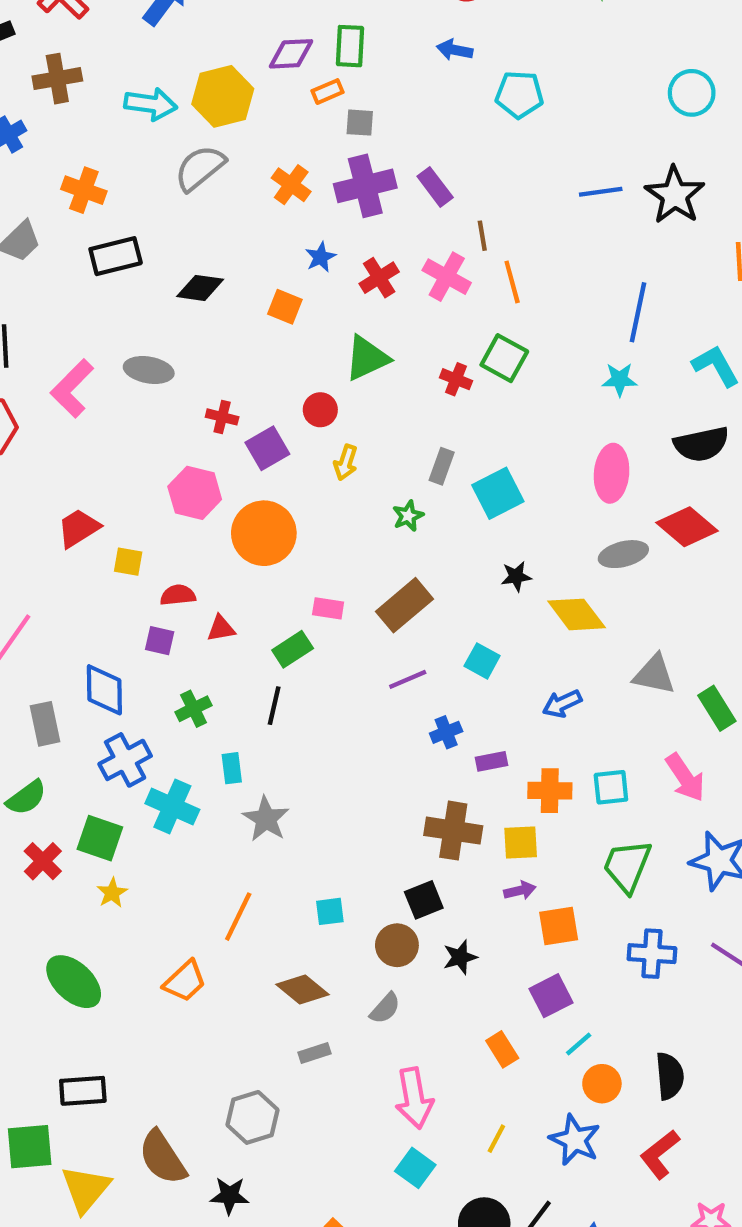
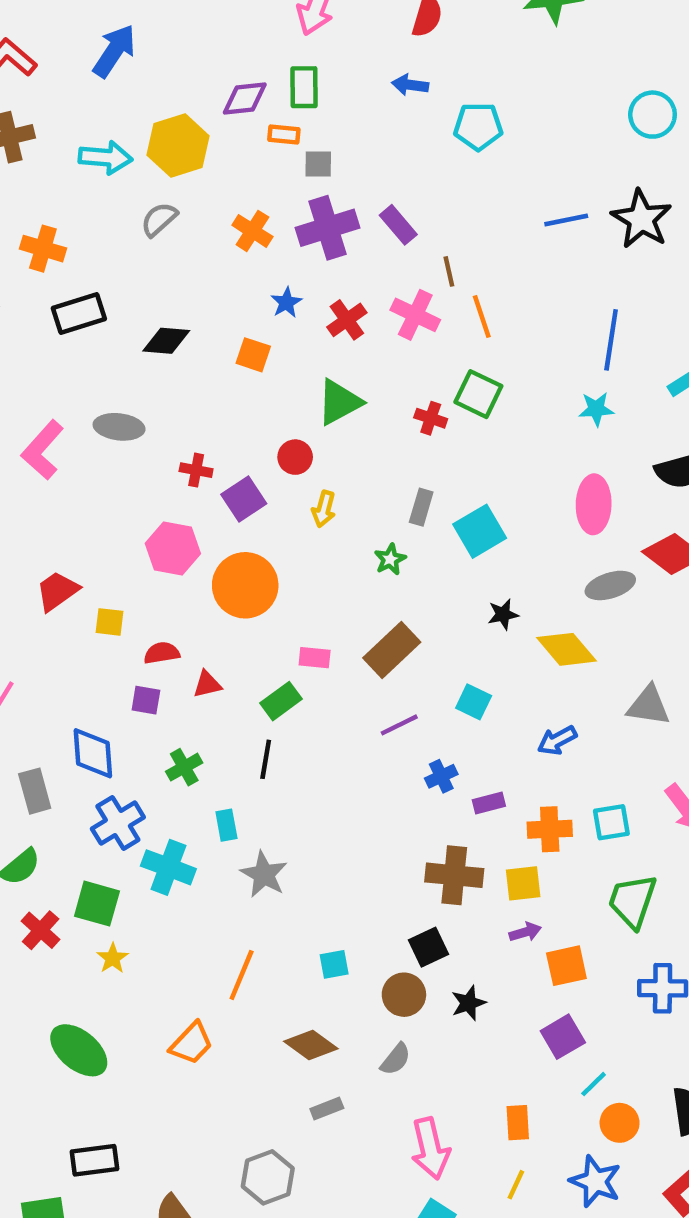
orange rectangle: (327, 92) -> (284, 134), turned 32
gray semicircle: (200, 168) -> (159, 219), size x0.7
orange rectangle: (502, 1049) -> (518, 1123), moved, turned 32

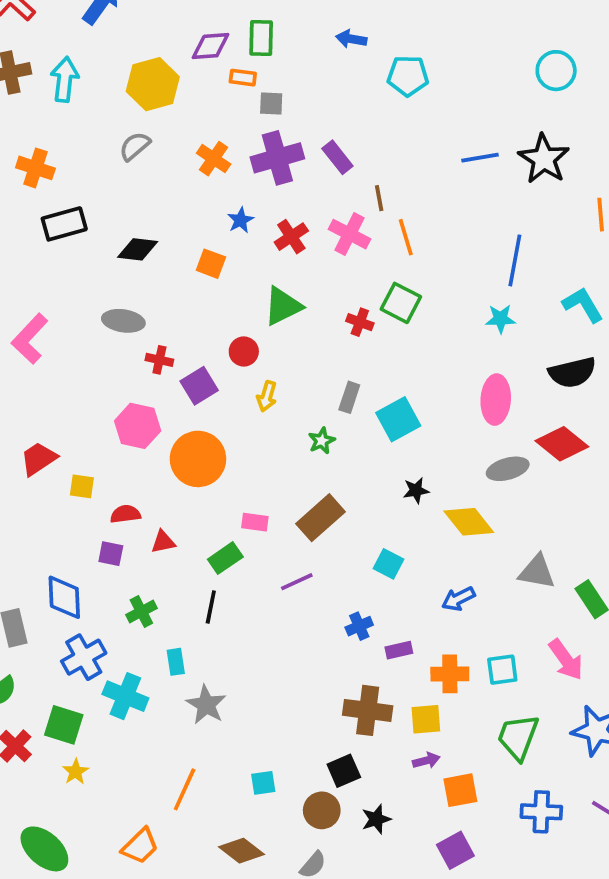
cyan arrow: (106, 157) -> (65, 79), moved, turned -90
gray ellipse: (119, 427) -> (123, 321), moved
purple line: (399, 725) -> (297, 582), moved

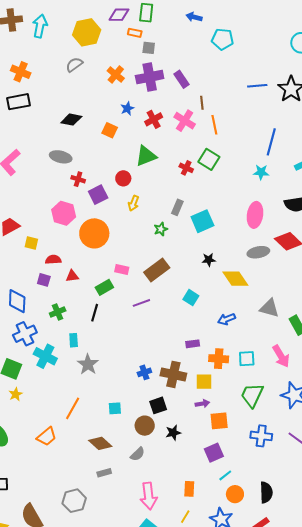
black rectangle: (64, 224) -> (18, 102), moved
blue cross: (359, 626) -> (144, 372), moved

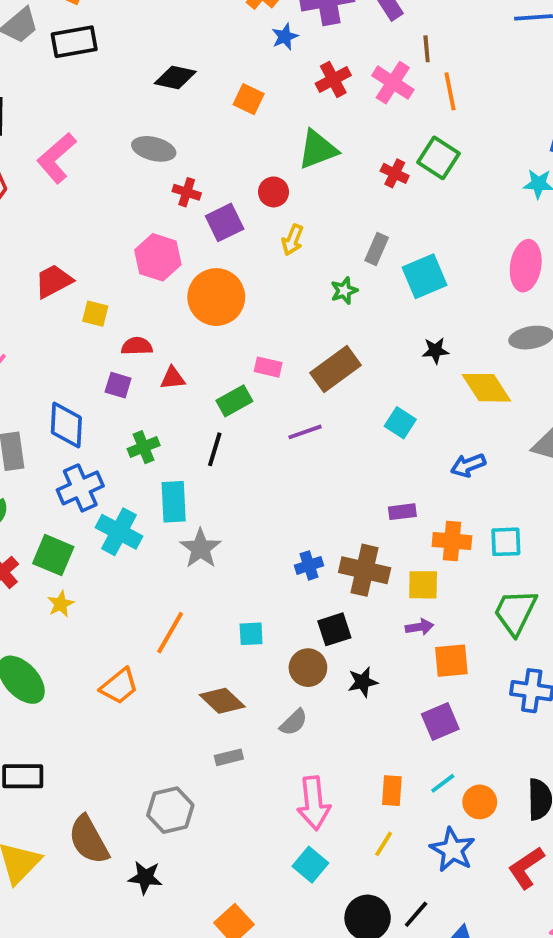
blue star: (127, 108) -> (285, 37), moved
cyan rectangle: (74, 340) -> (174, 502), size x1.5
cyan line: (225, 475) -> (443, 783), moved

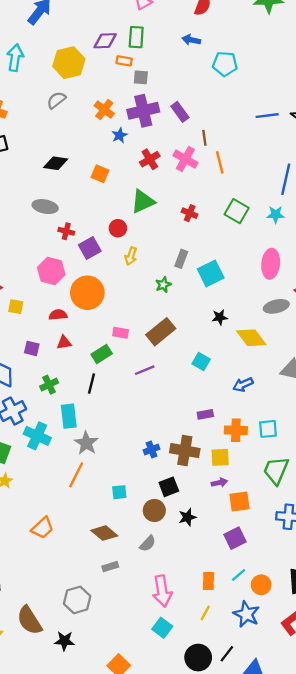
green square: (438, 158) -> (237, 211), moved
red semicircle: (137, 346) -> (58, 315), moved
orange line: (170, 633) -> (76, 475), moved

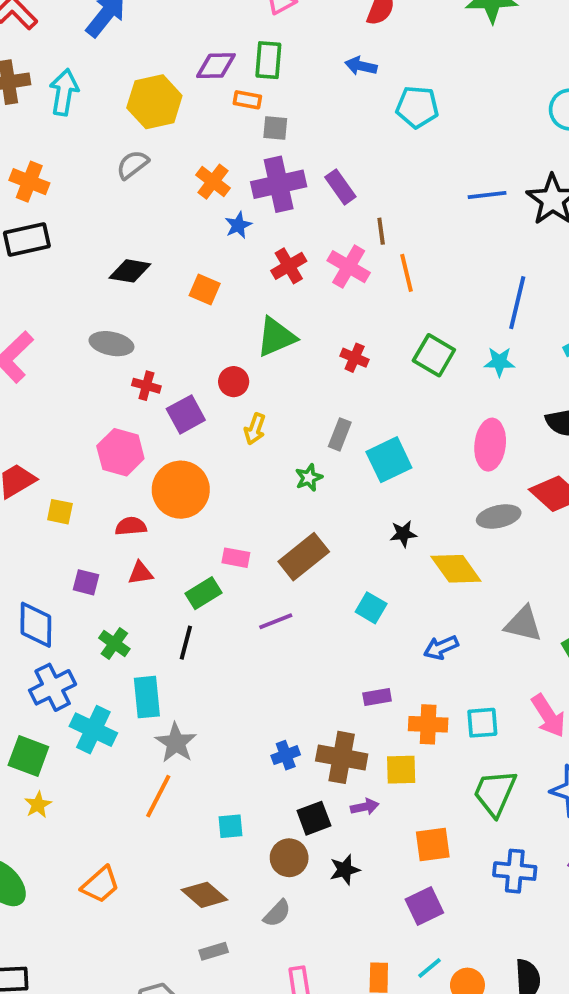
green cross: (49, 385) -> (114, 643), turned -30
purple arrow: (219, 483) -> (365, 807), moved

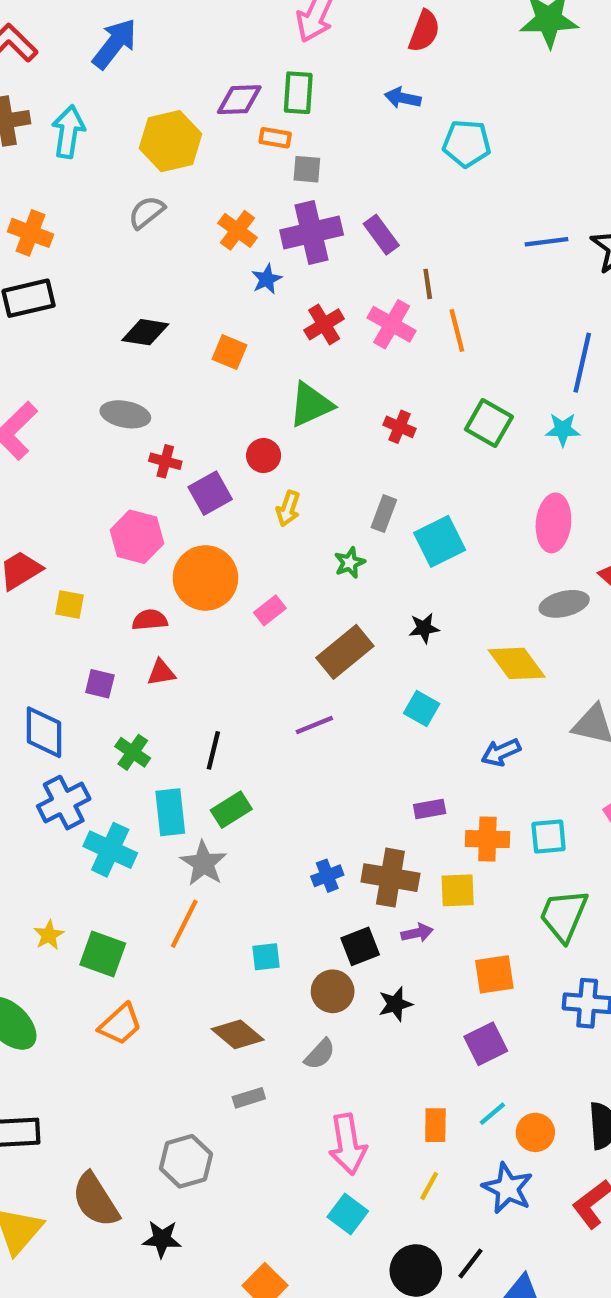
black star: (403, 534) -> (424, 628), moved
pink rectangle: (236, 558) -> (270, 610), moved, turned -48
green rectangle: (203, 593) -> (231, 810), moved
green square: (28, 756) -> (103, 954), moved

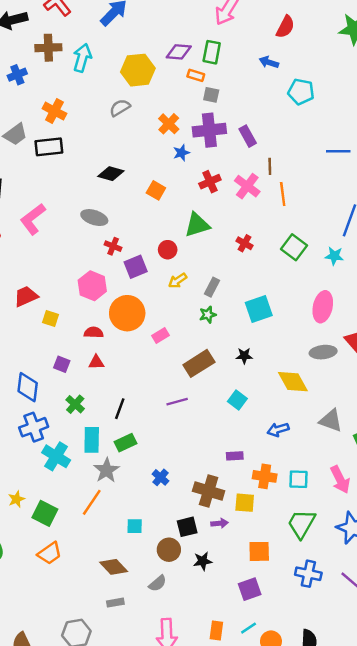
yellow arrow: (288, 509) -> (178, 281), turned 30
gray rectangle: (384, 514) -> (212, 287), moved
blue cross: (327, 876) -> (161, 477), moved, turned -35

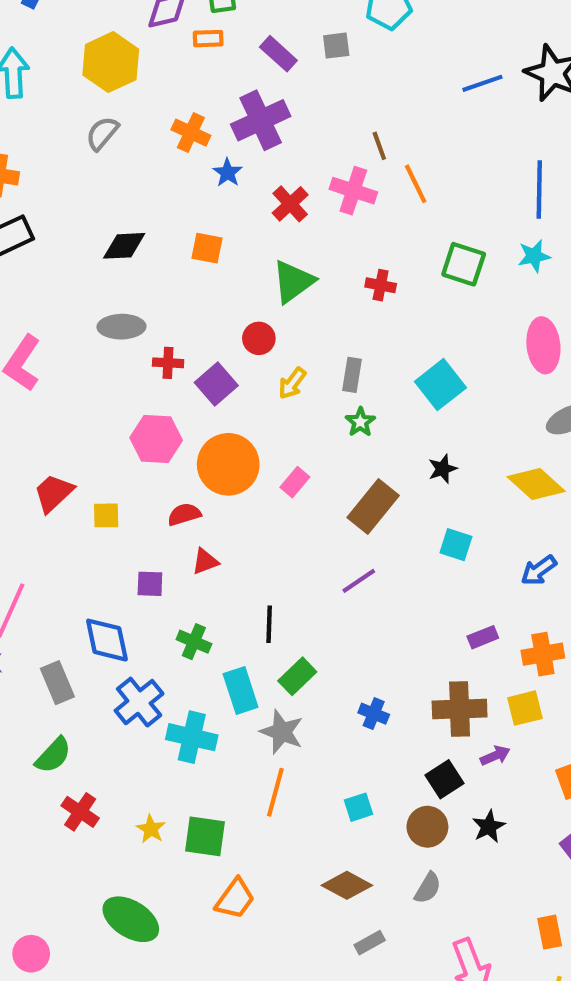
gray square: (211, 95) -> (336, 46), moved
purple rectangle: (248, 136) -> (278, 54), moved

